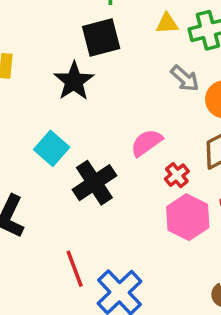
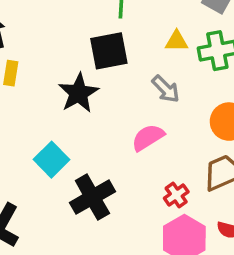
gray arrow: (185, 78) -> (166, 89), moved
pink semicircle: (146, 143) -> (148, 137), moved

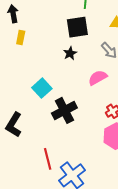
black star: (79, 93) -> (70, 53), moved, size x0.6

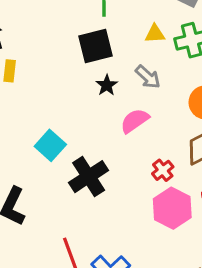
black star: (70, 53) -> (107, 85), moved

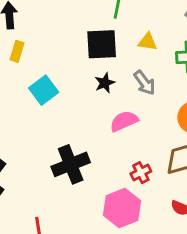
yellow triangle: (155, 34) -> (148, 42), moved
cyan square: (50, 145) -> (44, 90), moved
pink hexagon: (172, 208) -> (122, 208), moved

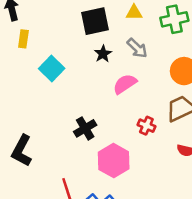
black cross: (71, 164) -> (85, 128), size x0.7
red cross: (141, 173) -> (146, 126), turned -30
pink hexagon: (122, 208) -> (114, 161), moved

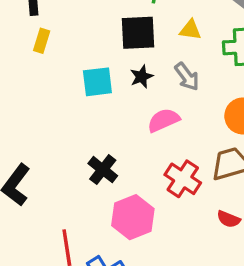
cyan square: (52, 69) -> (97, 82), moved, turned 30
red cross: (146, 126) -> (183, 179), size x1.5
black cross: (85, 128) -> (103, 170), turned -30

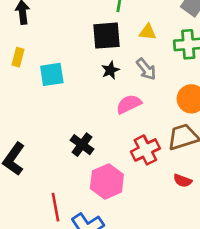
yellow rectangle: (42, 41) -> (18, 57), moved
cyan square: (97, 82) -> (52, 74), moved
red cross: (183, 179) -> (145, 150), turned 32

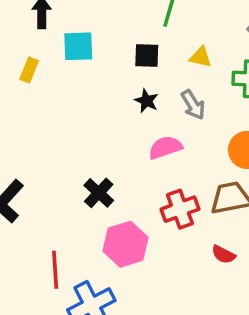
black square: (106, 36) -> (147, 55), size x0.7
black star: (110, 70) -> (146, 101), turned -30
cyan square: (52, 74) -> (78, 46), moved

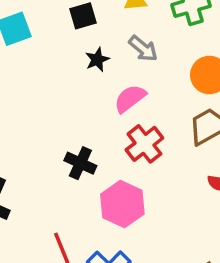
black star: (146, 101) -> (97, 60), turned -30
red cross: (180, 209) -> (144, 144), moved

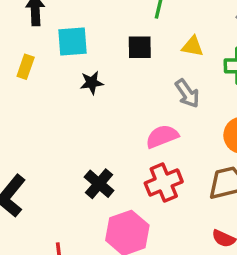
black star: (97, 60) -> (92, 83), moved

